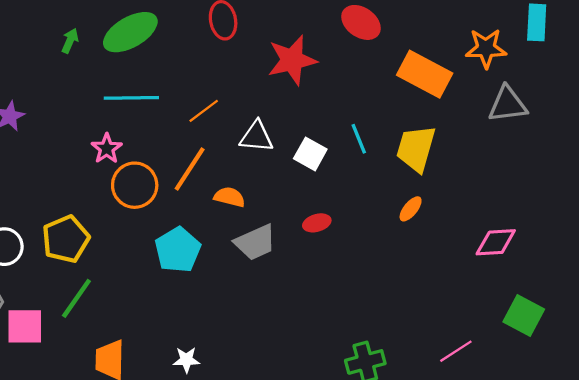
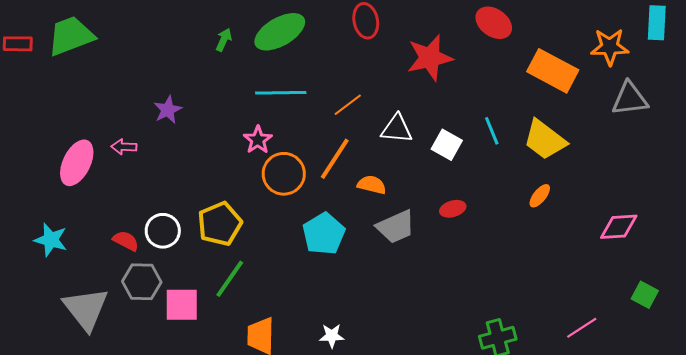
yellow trapezoid: (416, 149) -> (545, 140), turned -69
green square: (524, 316) -> (645, 295), size x0.7

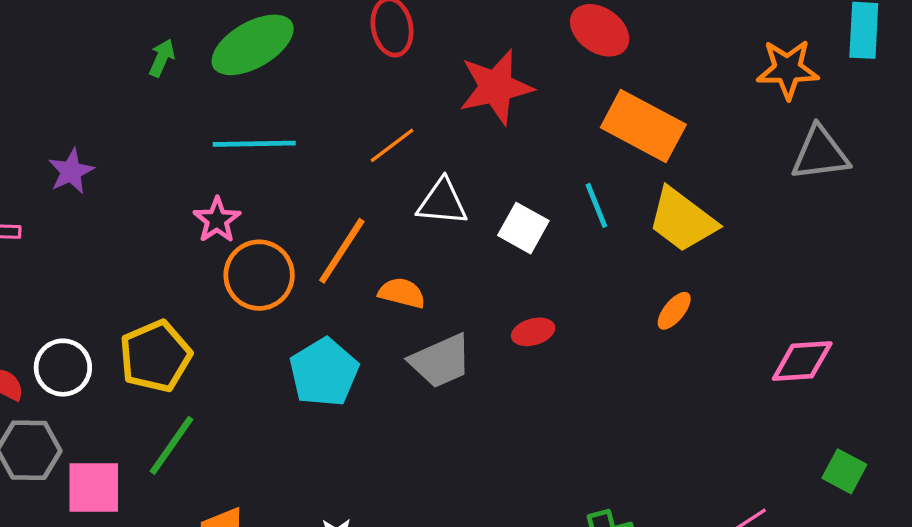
orange rectangle: (553, 71) -> (643, 126), moved
orange line: (348, 105) -> (392, 145), moved

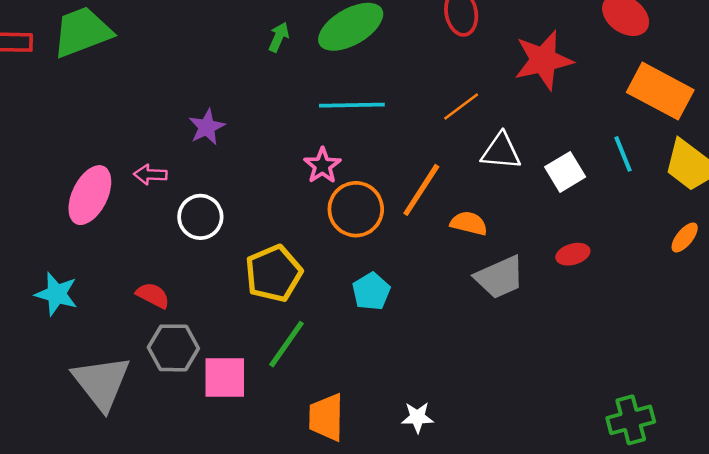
white square: (523, 228) -> (565, 172), turned 30
white circle: (63, 368) -> (200, 217), moved
cyan pentagon: (324, 372) -> (371, 291), moved, size x0.7

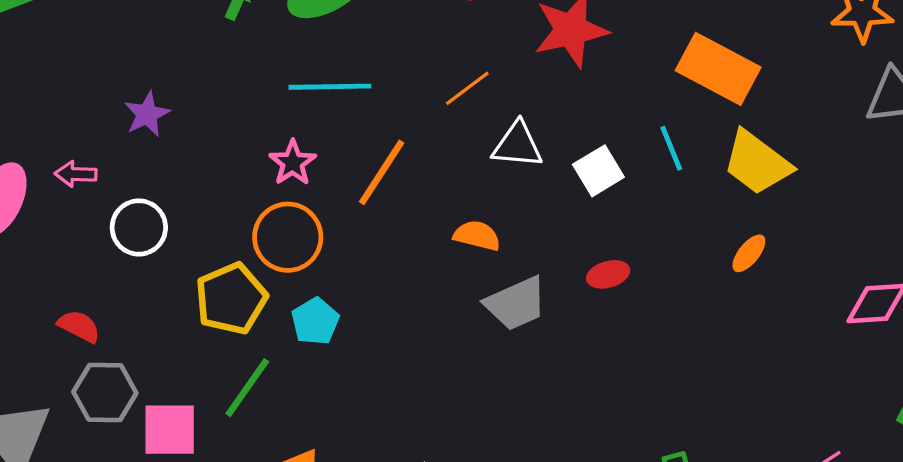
orange line: (421, 190) -> (382, 172), moved
orange circle: (356, 209) -> (288, 237), moved
cyan pentagon: (371, 291) -> (315, 321), moved

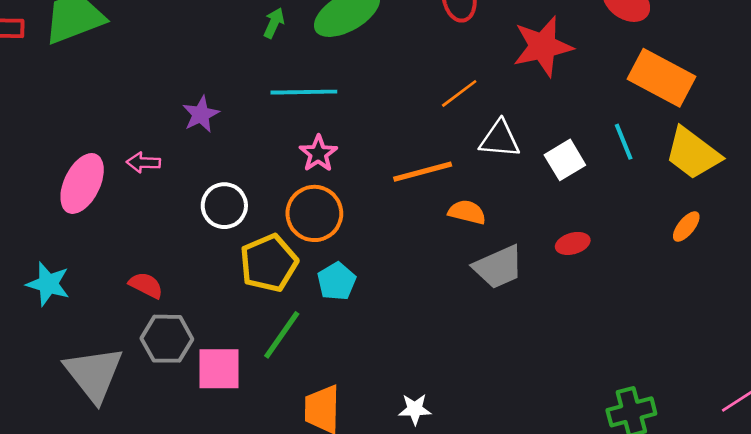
cyan line: (330, 87) -> (304, 92), moved
orange line: (382, 172) -> (423, 172), moved, turned 42
white circle: (139, 227) -> (224, 206), moved

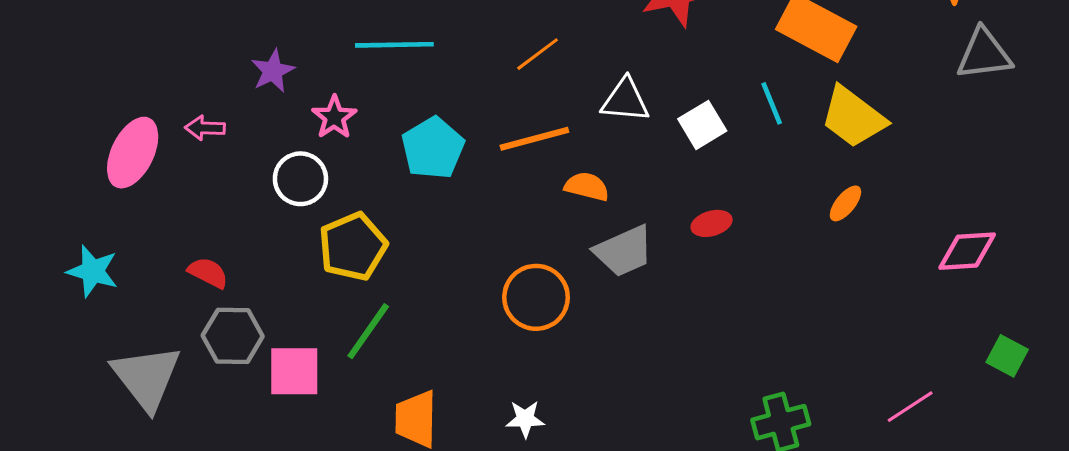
orange line: (459, 93) -> (538, 54), moved
pink star: (318, 153) -> (334, 117), moved
orange circle: (314, 213) -> (536, 297), moved
cyan pentagon: (337, 281) -> (433, 148), moved, size x1.4

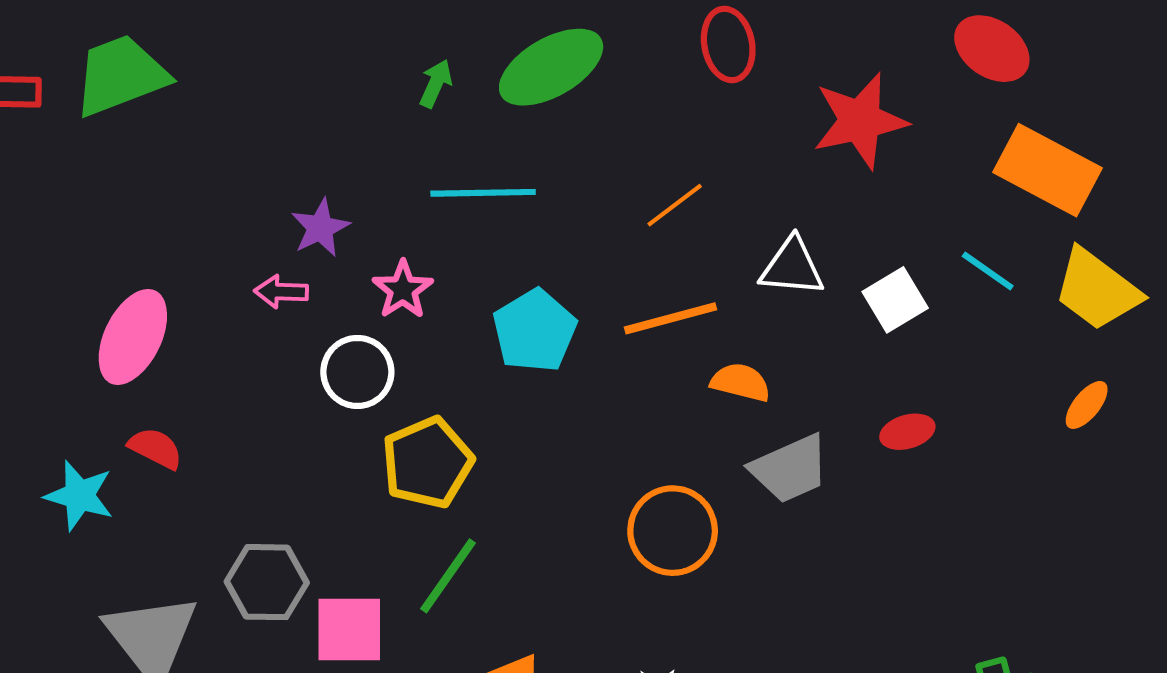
cyan line: (772, 103) -> (988, 271), turned -33
pink arrow: (205, 128) -> (281, 292), moved
red semicircle: (208, 273) -> (156, 448), moved

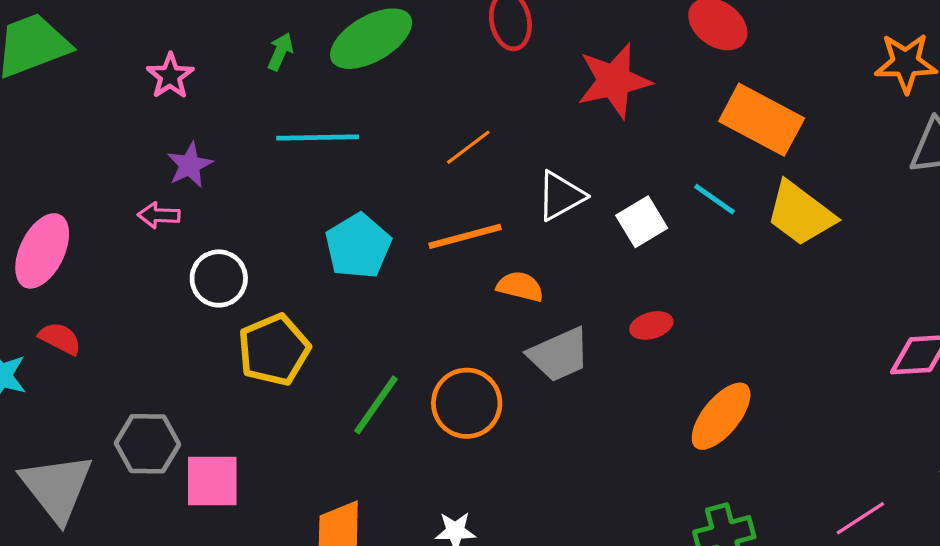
white triangle: (792, 267) -> (561, 196), turned -34
pink star: (403, 290) -> (170, 76), moved
orange ellipse: (1087, 405) -> (721, 416), moved, size x1.8
green line: (448, 576) -> (376, 405), moved

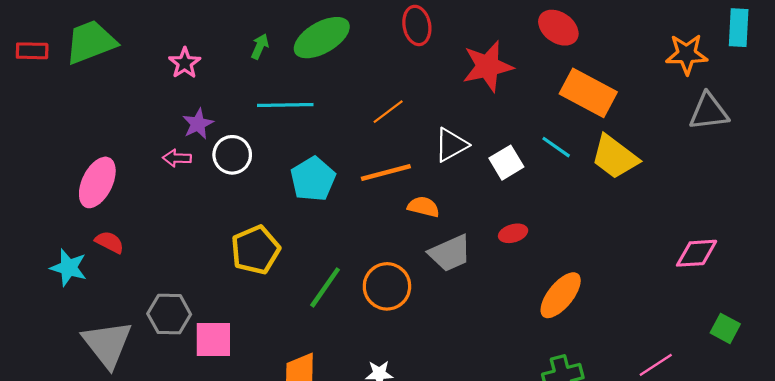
white circle: (219, 278) -> (232, 155), moved

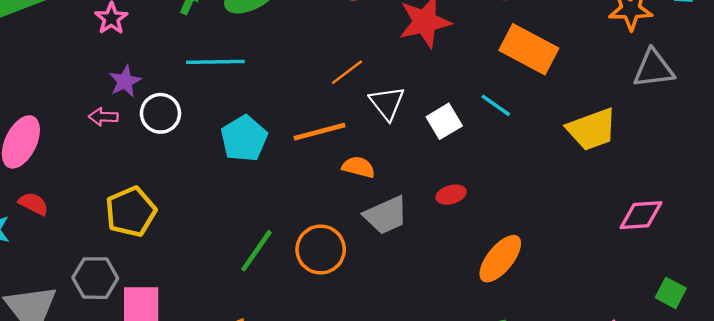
orange line: (388, 112) -> (347, 72), moved
white triangle: (451, 145) -> (387, 103), turned -39
yellow trapezoid: (615, 157) -> (592, 129), moved, turned -57
yellow pentagon: (255, 250) -> (131, 212), moved

